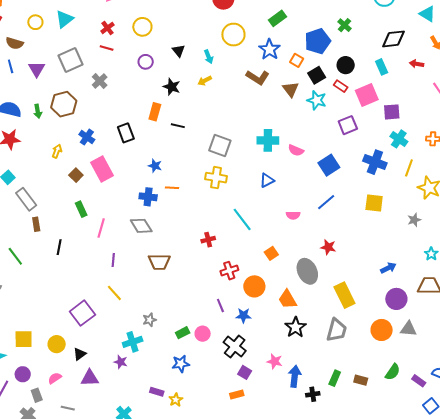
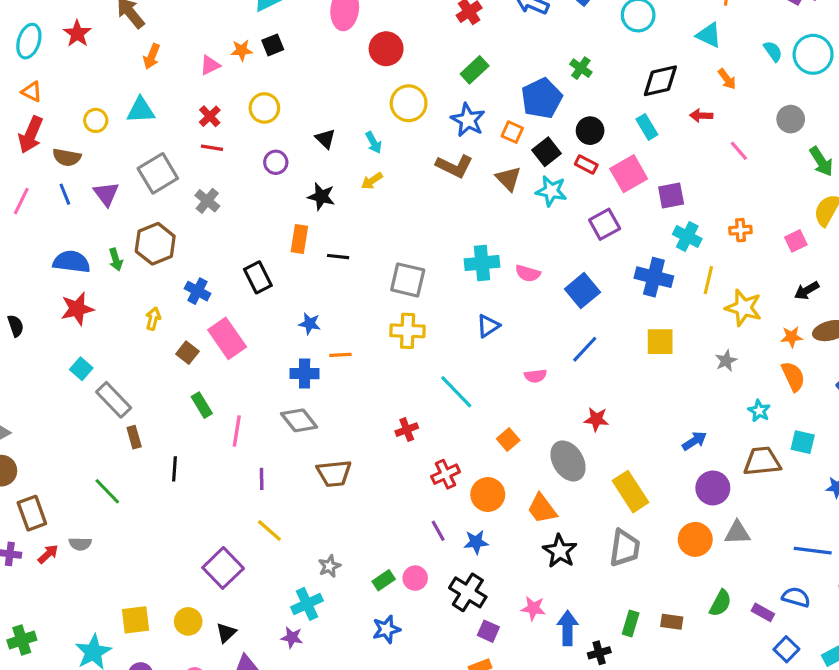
cyan triangle: (64, 19) -> (141, 110), turned 42

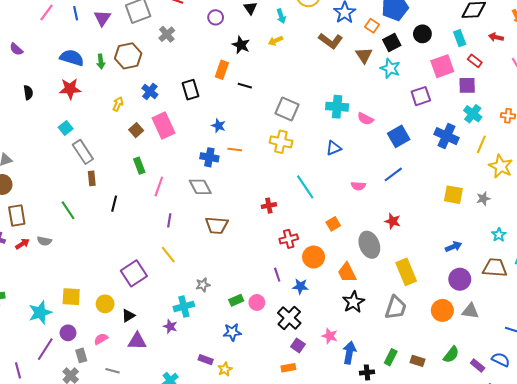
red rectangle: (586, 164) -> (475, 61), moved
yellow square: (660, 342) -> (453, 195), moved

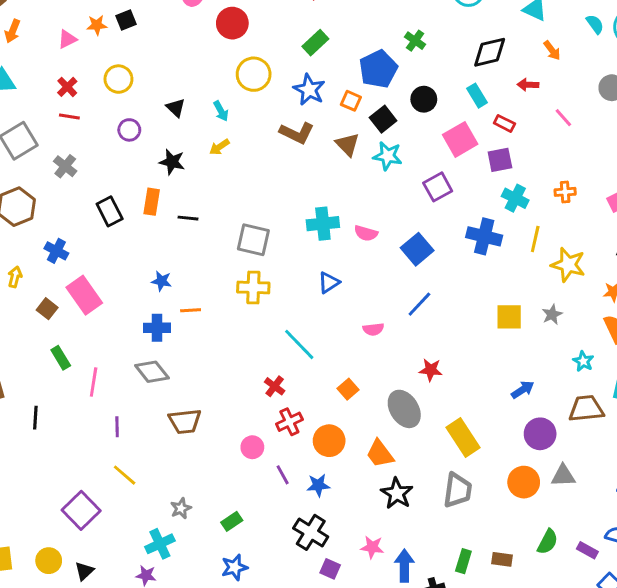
black rectangle: (191, 90) -> (110, 211), moved
red cross: (269, 206) -> (275, 386), moved, turned -32
pink circle: (257, 302) -> (252, 447), moved

